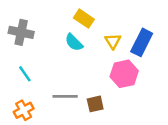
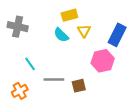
yellow rectangle: (84, 19) -> (69, 15), turned -49
yellow triangle: (113, 41) -> (84, 31), moved
cyan line: (25, 74) -> (30, 64), moved

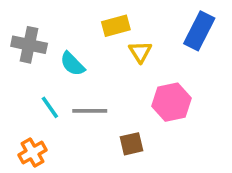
cyan semicircle: (61, 35) -> (72, 64), moved
blue rectangle: (117, 35) -> (199, 31), moved
gray line: (54, 79) -> (90, 111), moved

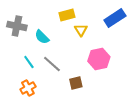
blue rectangle: (199, 31) -> (115, 18), turned 30
gray line: (90, 111) -> (52, 64), turned 42
orange cross: (33, 153) -> (28, 88), moved

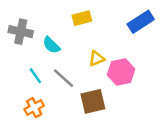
yellow triangle: (81, 30) -> (97, 59), moved, turned 40
brown square: (76, 83) -> (93, 101), size x1.5

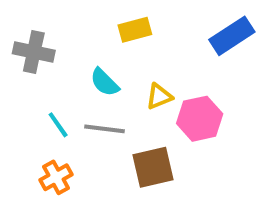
cyan semicircle: (51, 45) -> (105, 82), moved
gray line: (64, 78) -> (105, 129), turned -35

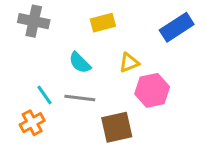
gray cross: (34, 52) -> (34, 21), moved
yellow triangle: (159, 96) -> (129, 63), moved
orange cross: (56, 177) -> (32, 123), moved

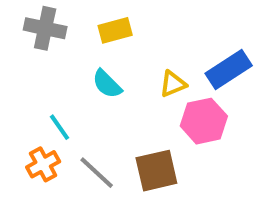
yellow rectangle: (103, 23) -> (115, 30), moved
blue rectangle: (177, 27) -> (229, 70), moved
gray line: (80, 98) -> (97, 173), moved, turned 36

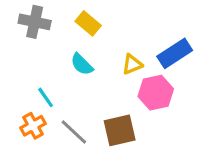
yellow rectangle: (115, 30) -> (88, 23), turned 55

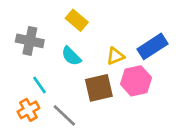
gray cross: (35, 22) -> (30, 41), moved
brown square: (120, 130) -> (99, 88), moved

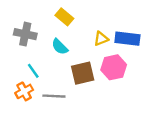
blue rectangle: (153, 46) -> (127, 39), turned 40
yellow triangle: (115, 56) -> (101, 39), moved
gray line: (64, 115) -> (54, 96), turned -40

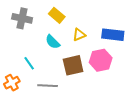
gray cross: (25, 34) -> (22, 18), moved
yellow triangle: (101, 39) -> (79, 35), moved
orange cross: (24, 91) -> (12, 83), moved

